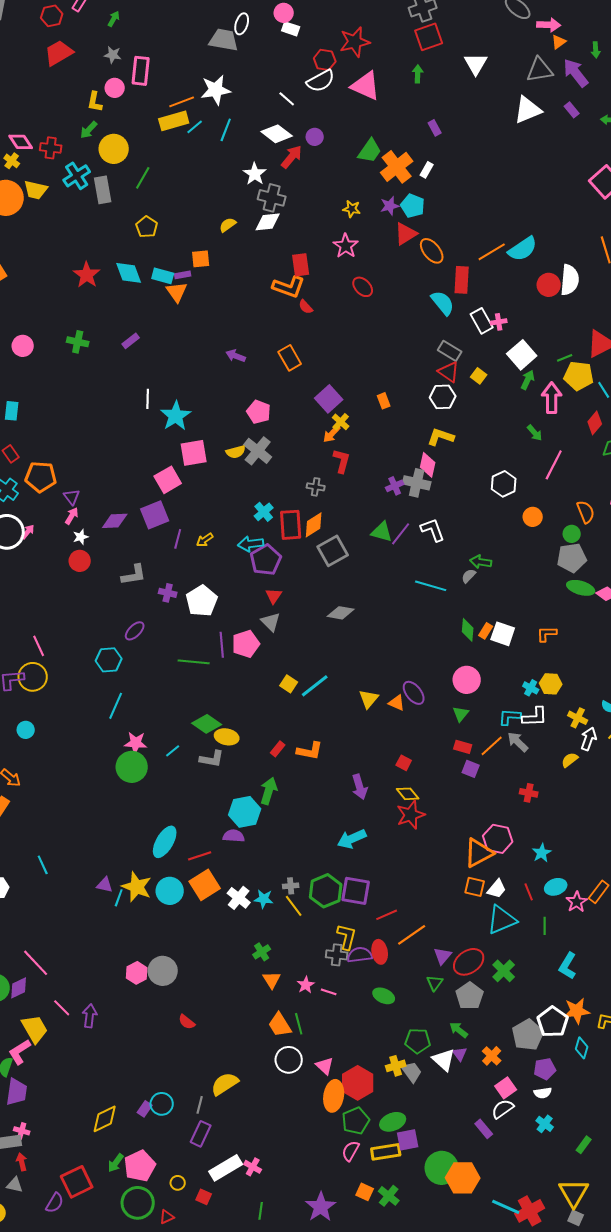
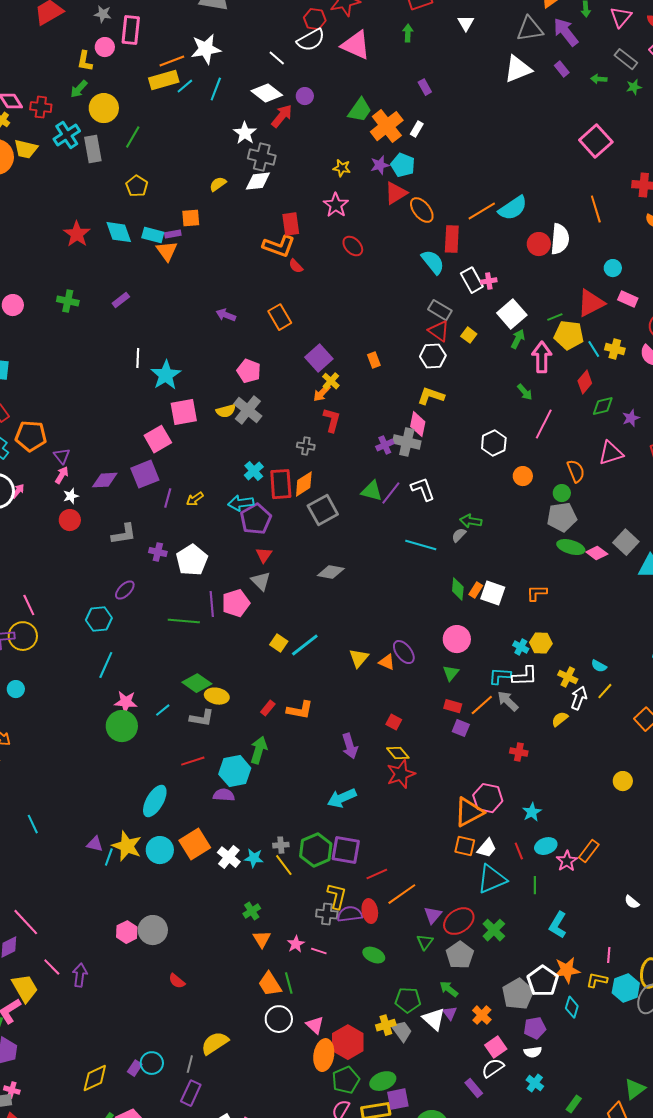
white triangle: (476, 64) -> (466, 23), size x0.7
red line: (200, 856) -> (193, 761), moved

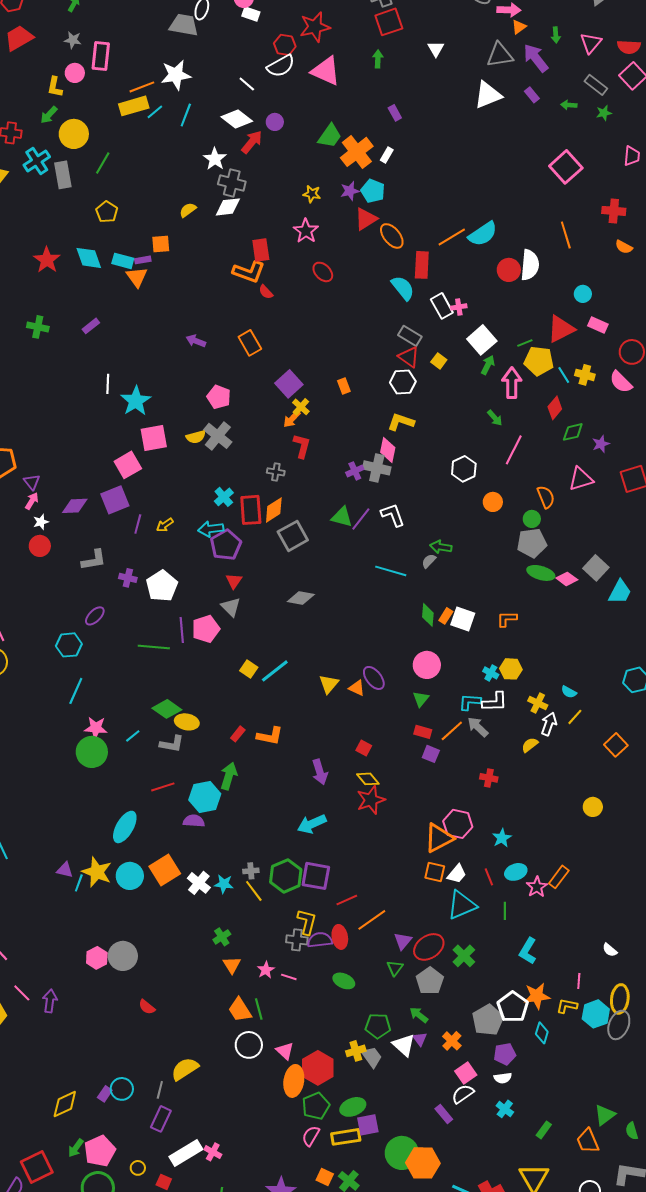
white semicircle: (632, 902) -> (610, 950), moved

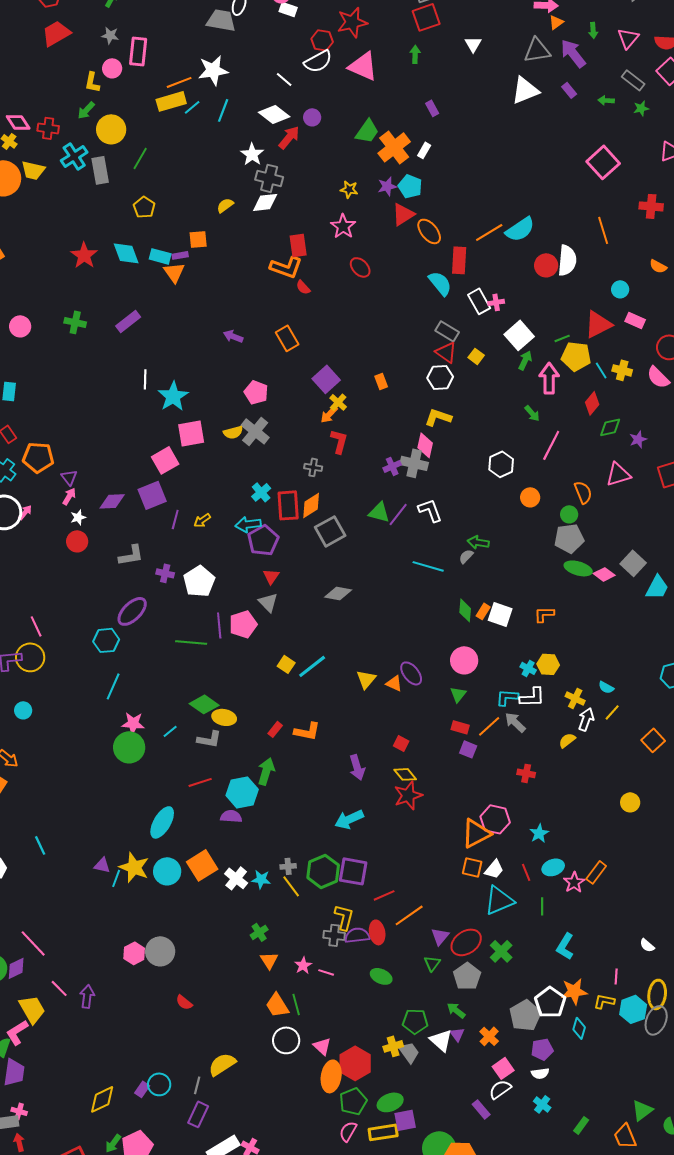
orange semicircle: (624, 247) -> (658, 266), moved
purple rectangle: (91, 326) -> (128, 321), size x1.4
purple ellipse: (95, 616) -> (132, 611), size x1.5

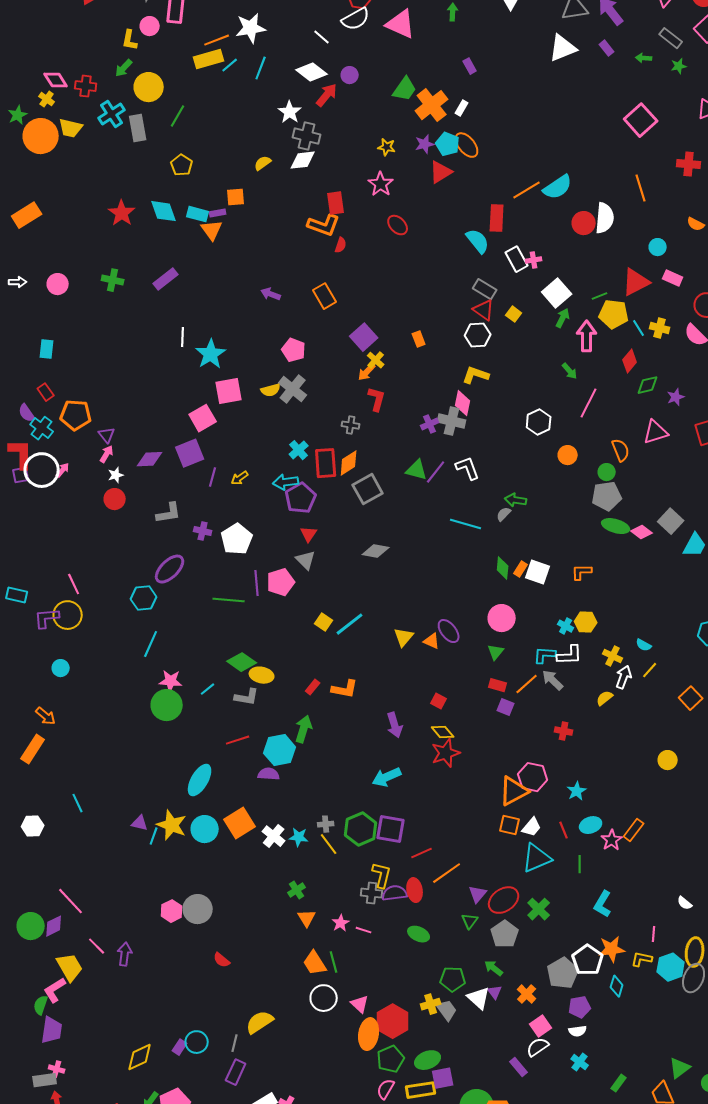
orange ellipse: (429, 231) -> (467, 145), moved
red semicircle: (303, 287) -> (341, 245), turned -119

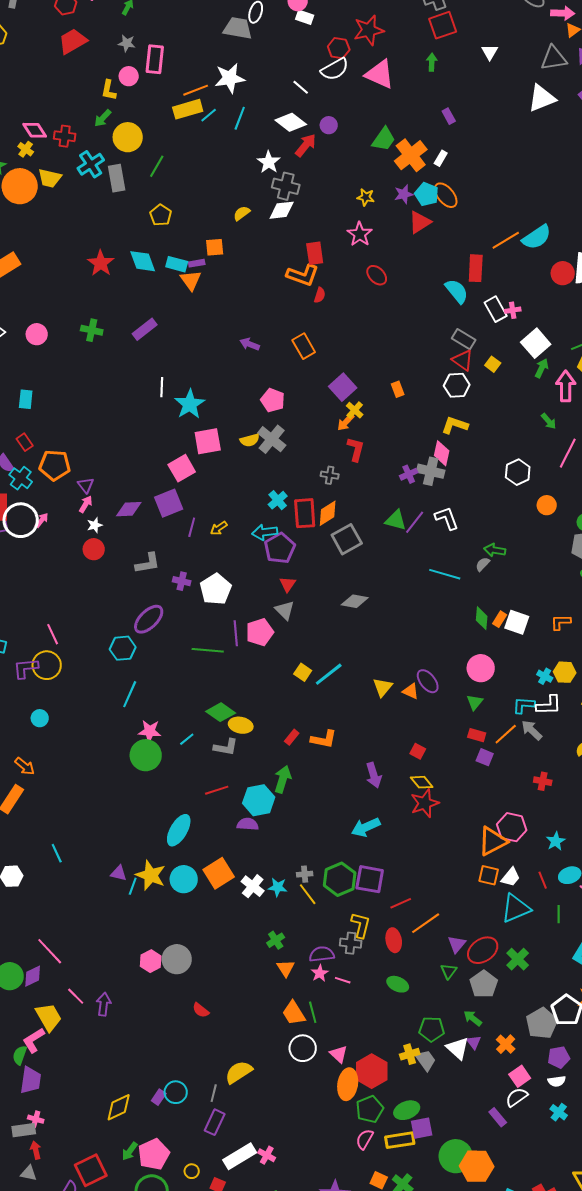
purple semicircle: (395, 893) -> (322, 954), moved

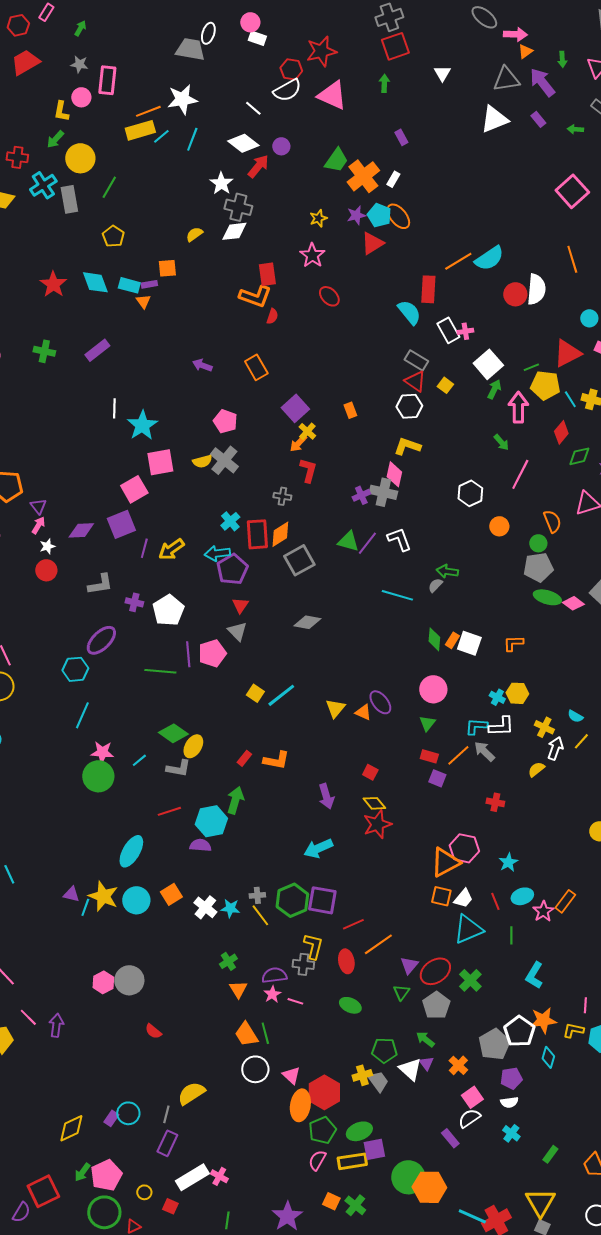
yellow star: (366, 197) -> (318, 218), turned -30
orange triangle: (191, 280) -> (143, 301), size x0.7
yellow arrow: (219, 528) -> (171, 549), size x1.5
yellow ellipse: (241, 725) -> (193, 746), turned -70
orange square: (219, 873) -> (171, 894), size x0.7

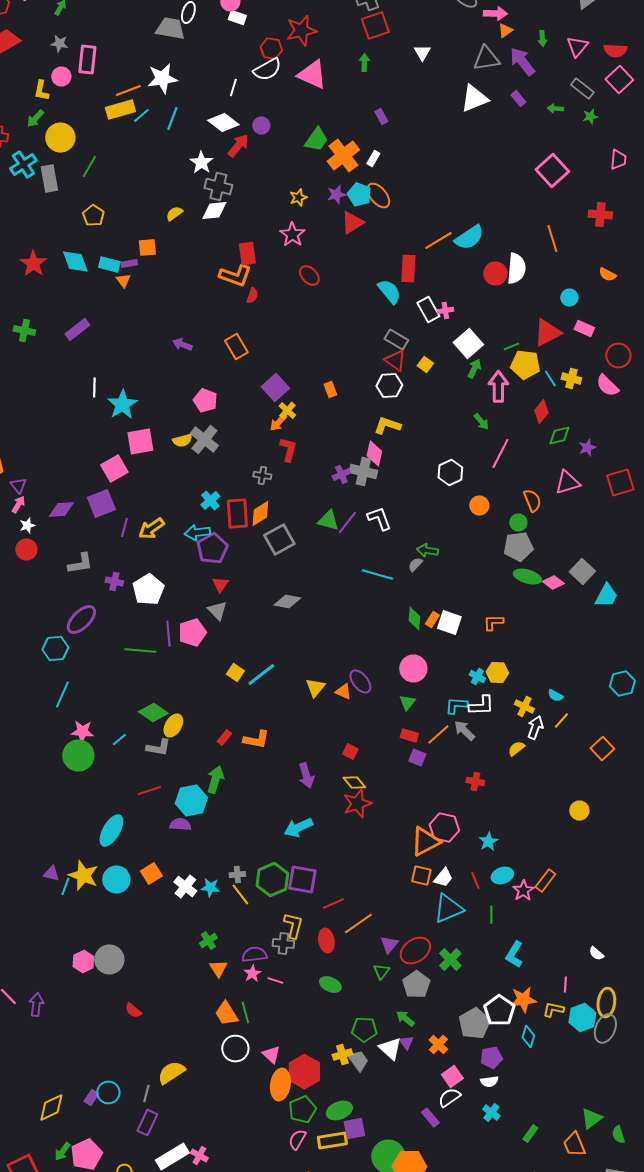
white line: (253, 108) -> (233, 88), turned 66

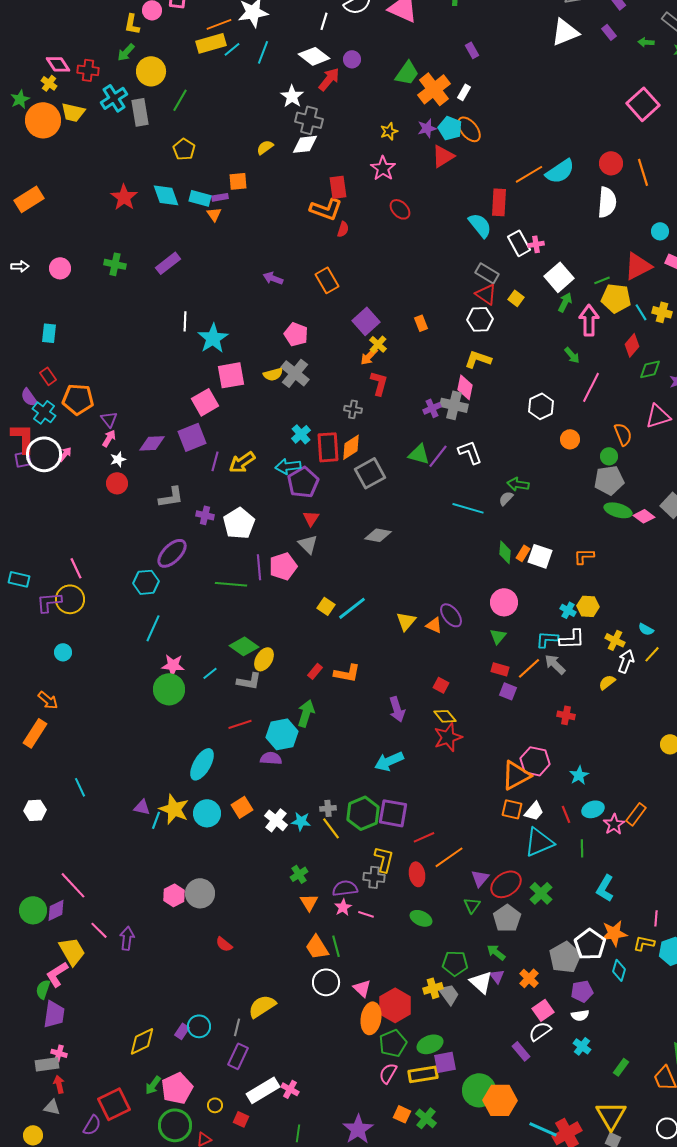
red circle: (495, 274) -> (611, 163), moved

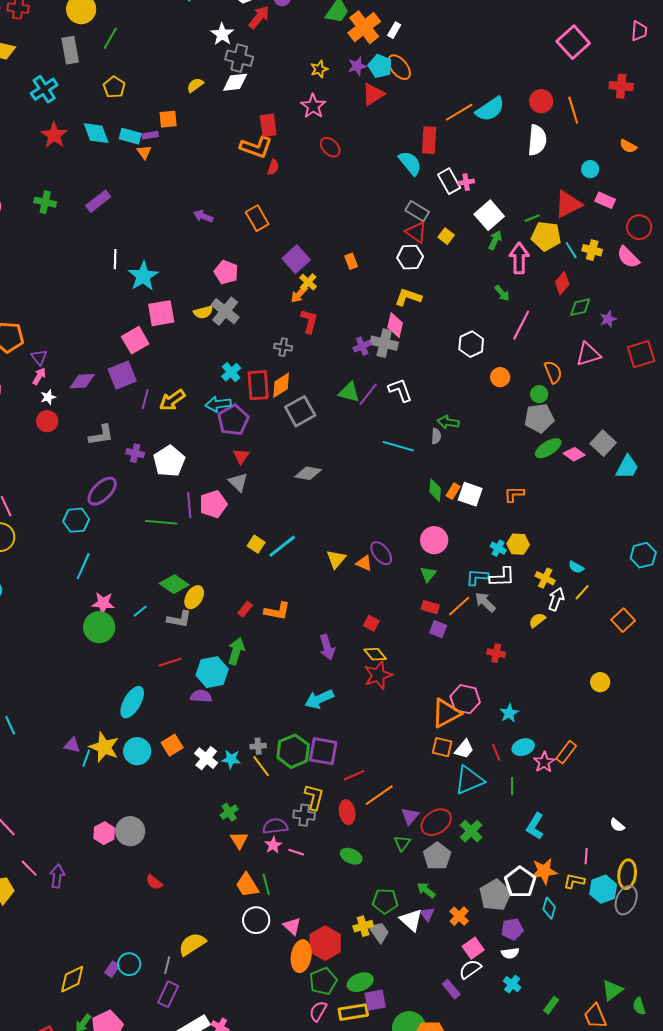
cyan cross: (114, 98) -> (44, 89), moved
gray semicircle: (506, 498) -> (436, 436), turned 140
green ellipse: (618, 510) -> (548, 448), turned -48

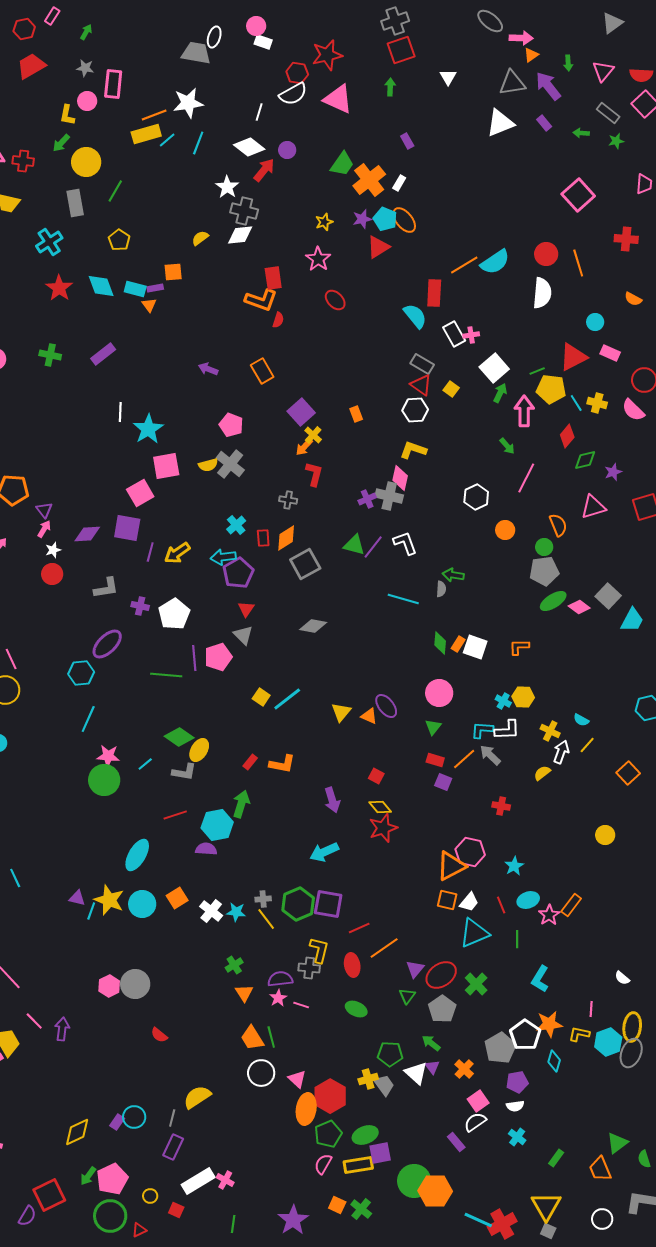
purple square: (122, 375) -> (127, 528), turned 32
red rectangle: (258, 385) -> (263, 538), size x0.6

